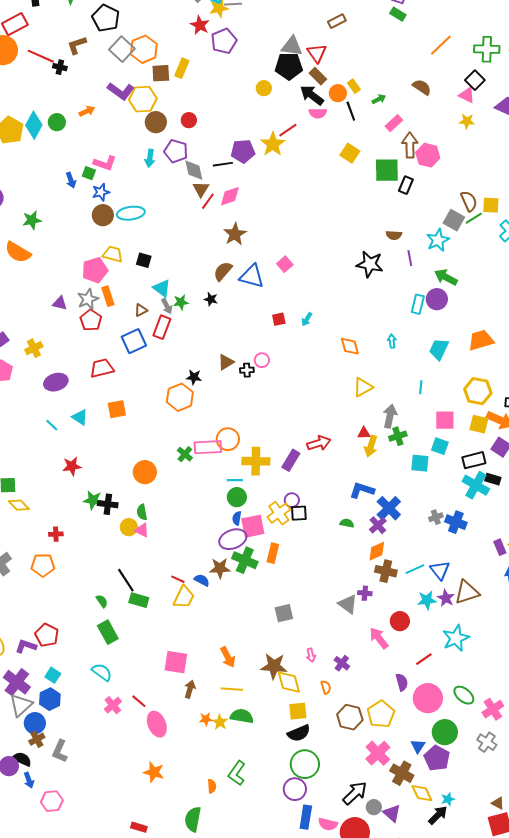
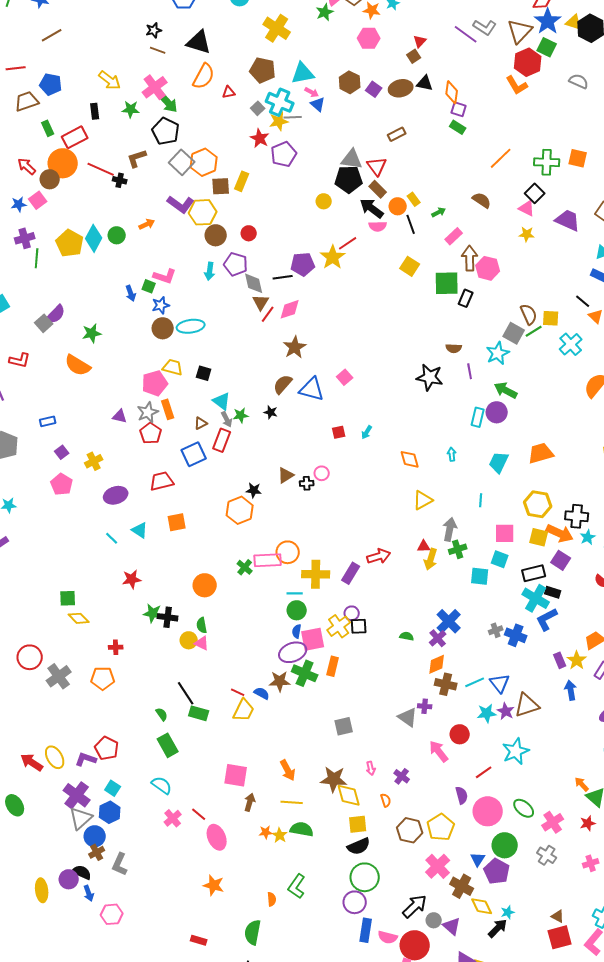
blue L-shape: (362, 490) -> (547, 619), moved, turned -45

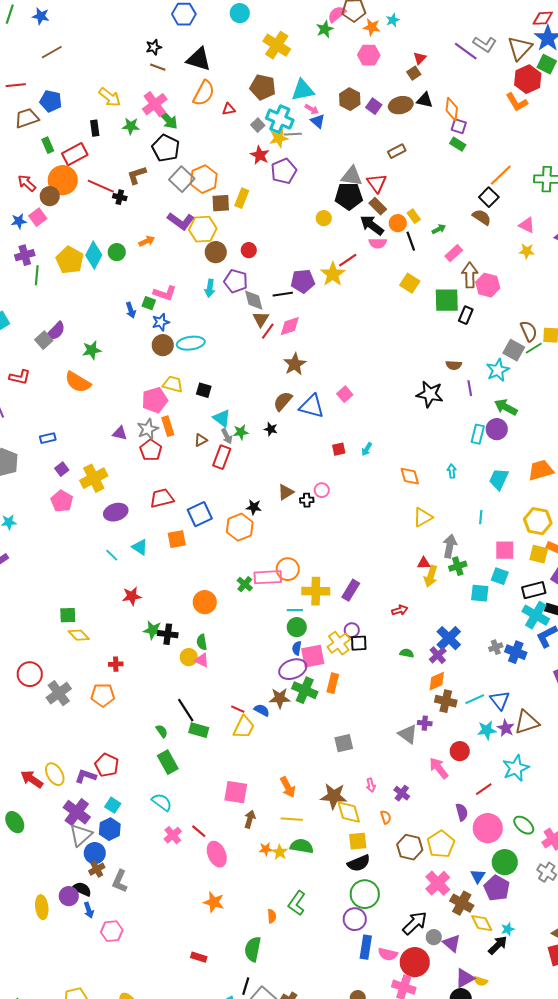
black square: (535, 193) -> (489, 197), moved
blue square: (194, 454) -> (200, 514), moved
yellow cross: (94, 461) -> (94, 478), size x1.5
red arrow: (379, 556) -> (400, 610), moved, size x0.7

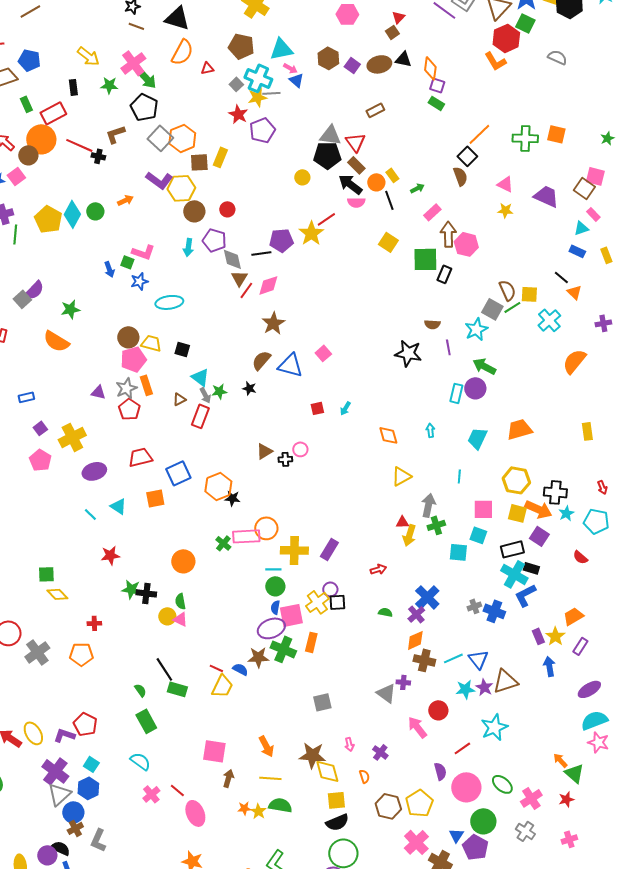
brown semicircle: (482, 217) -> (460, 176), turned 36
brown circle: (163, 345) -> (128, 337), moved
black star: (254, 507) -> (232, 498), moved

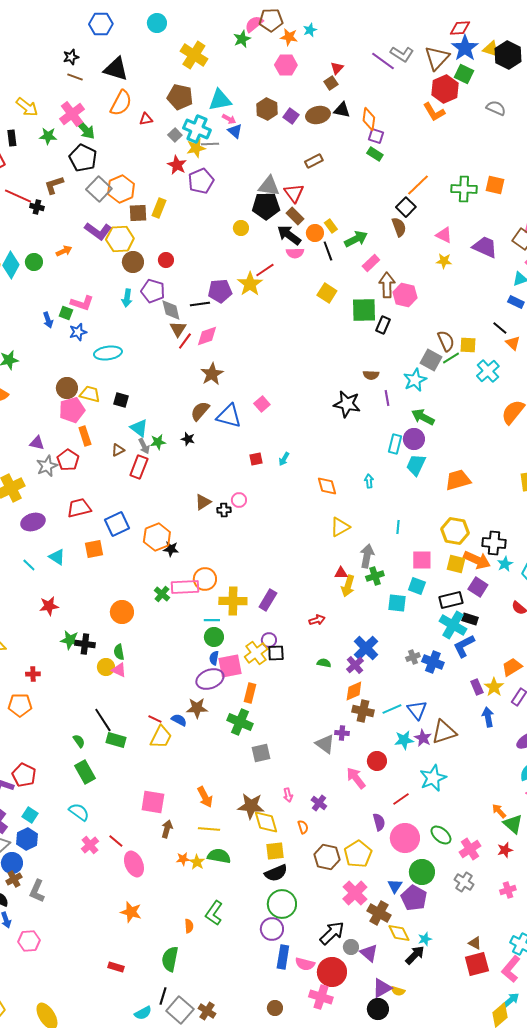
green arrow: (417, 188) -> (356, 239), size x1.6
gray star: (126, 388) -> (47, 466), moved
cyan trapezoid: (477, 438) -> (416, 465), moved
green cross: (283, 649) -> (240, 722), moved

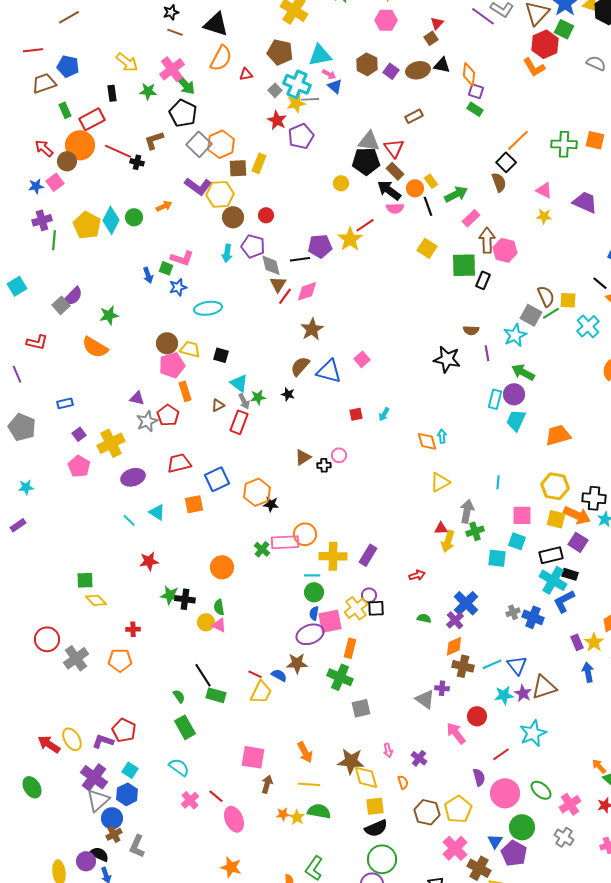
cyan arrow: (369, 481) -> (442, 436), moved

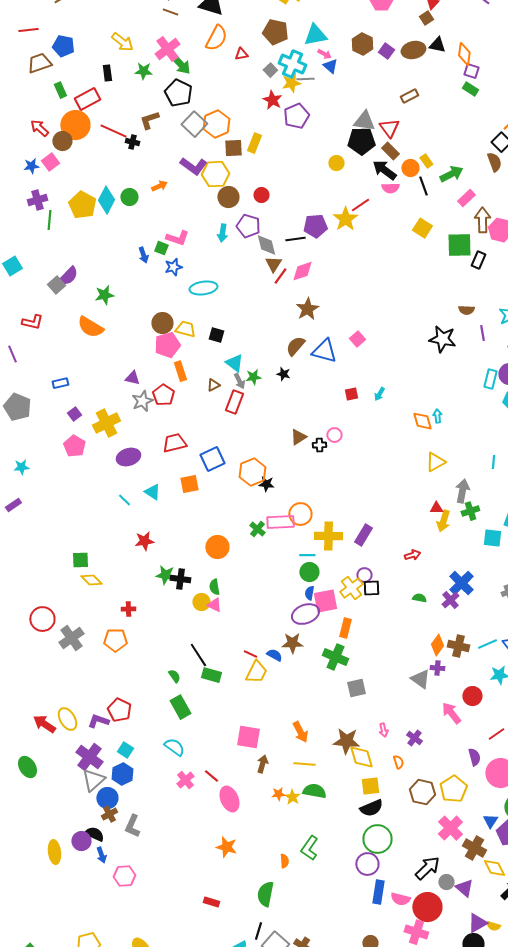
orange diamond: (454, 646) -> (437, 645), moved, turned -30

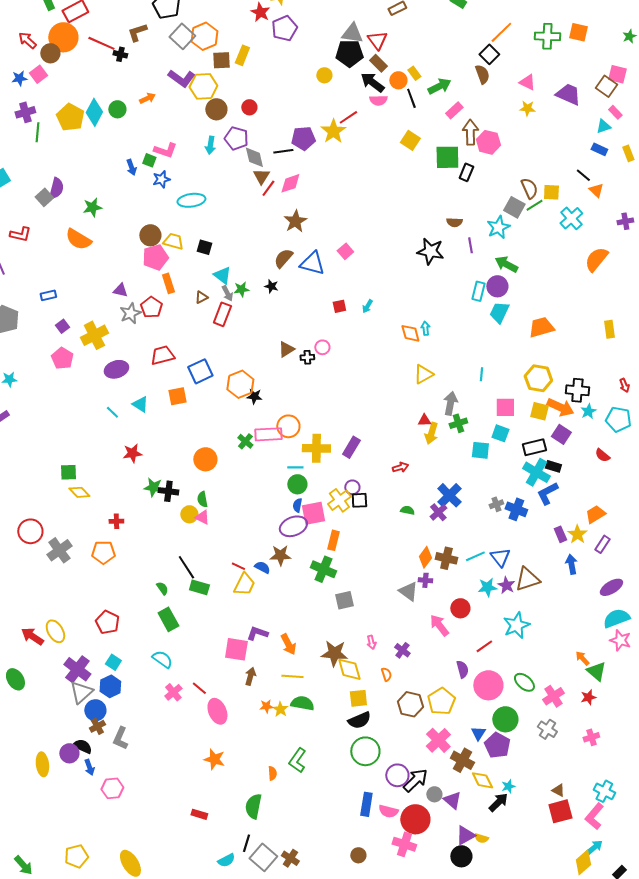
purple semicircle: (68, 276) -> (56, 188), turned -30
purple L-shape: (98, 721) -> (257, 633), moved
purple circle: (367, 864) -> (397, 775), moved

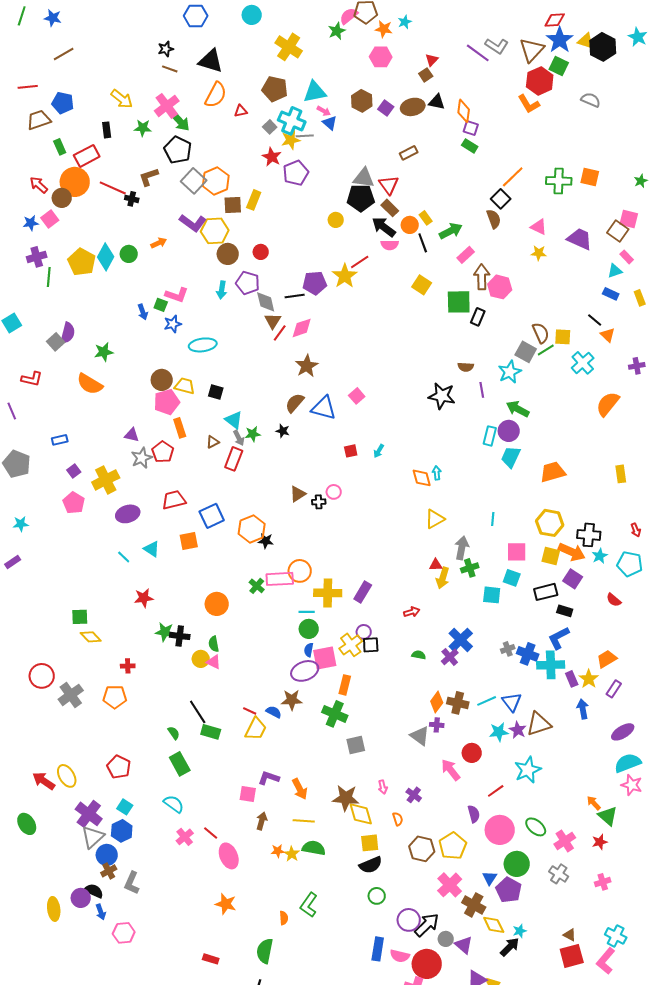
cyan cross: (536, 472) -> (551, 665), moved, turned -32
pink square: (236, 649) -> (248, 794), size x0.7
green circle: (365, 751) -> (377, 896), size x0.6

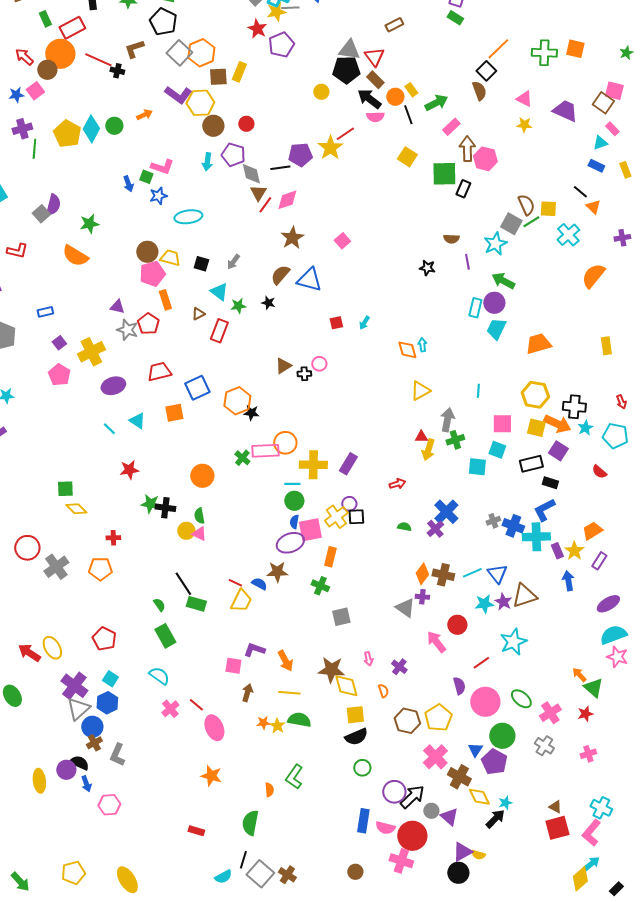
pink square: (357, 396) -> (342, 241), moved
black star: (442, 396) -> (427, 268), size x0.6
gray arrow: (239, 438) -> (233, 262), moved, turned 63
gray star: (142, 458) -> (127, 330), turned -30
green cross: (335, 714) -> (320, 586), size x0.7

